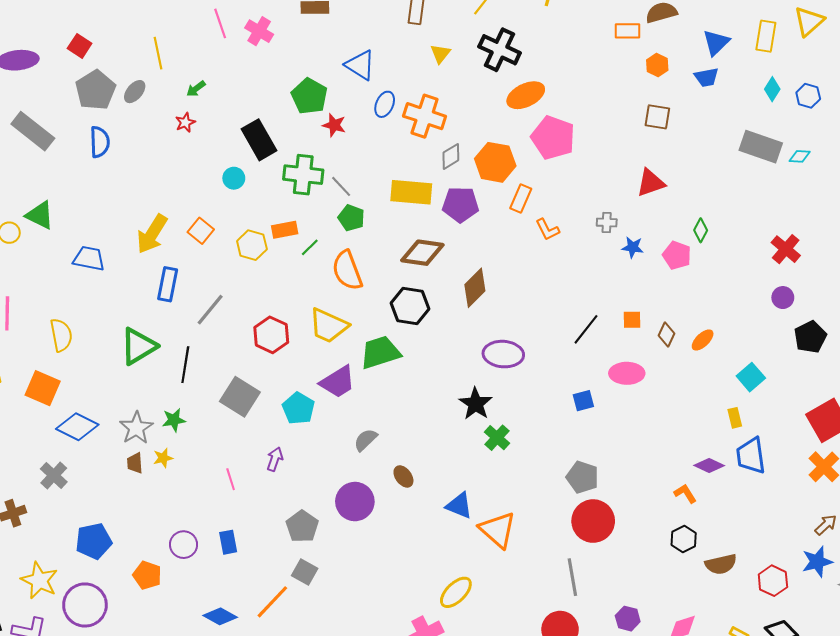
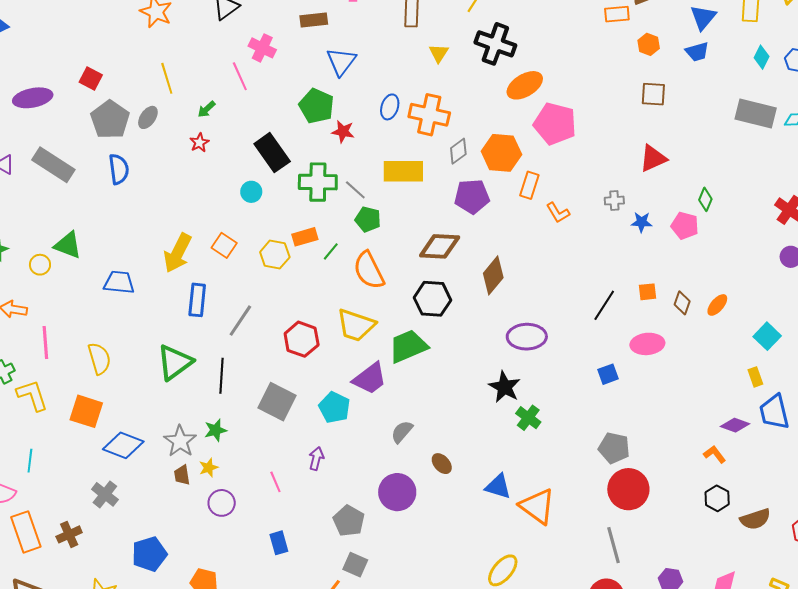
pink line: (220, 23) -> (240, 76), moved
blue triangle: (360, 65) -> (341, 62), moved, turned 40
yellow rectangle: (411, 192) -> (403, 171), moved
purple circle: (184, 545) -> (222, 503), moved

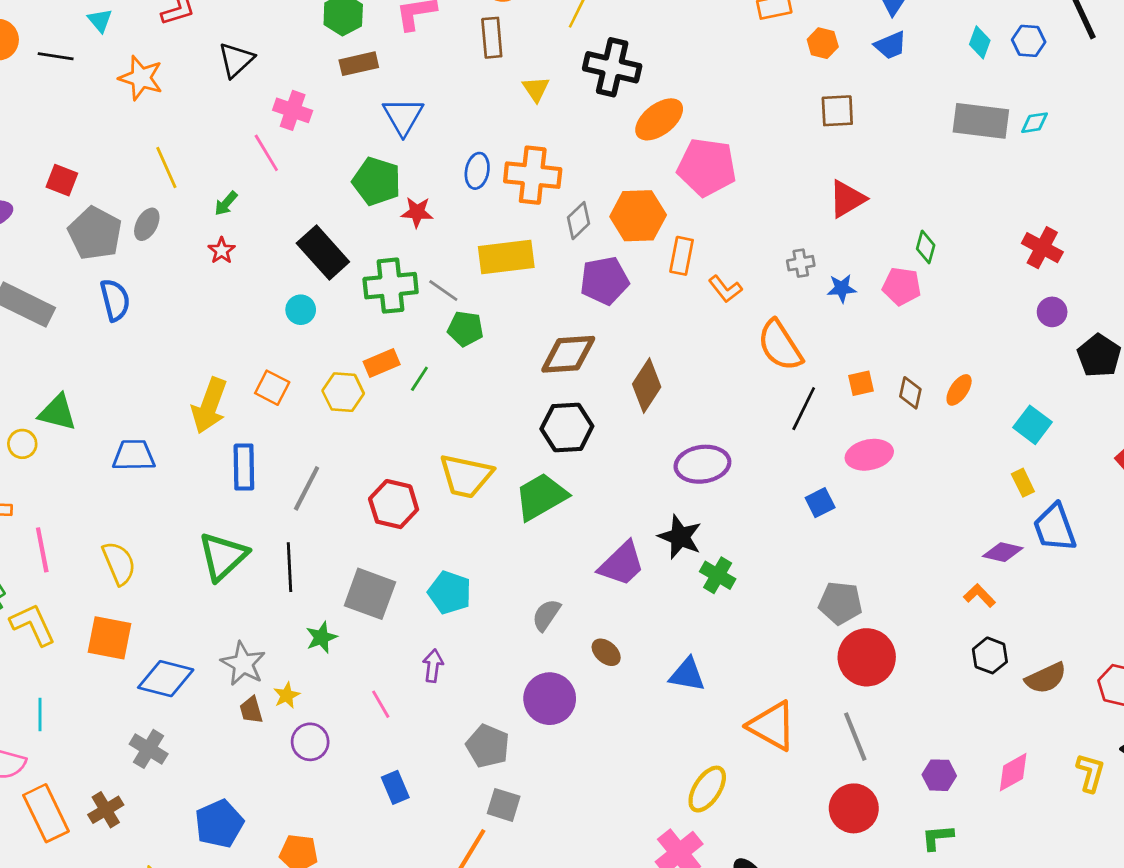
orange semicircle: (369, 270) -> (780, 345), moved
purple trapezoid: (370, 378) -> (622, 564), moved
green star: (216, 430) -> (321, 637), moved
orange triangle: (537, 506) -> (772, 726), moved

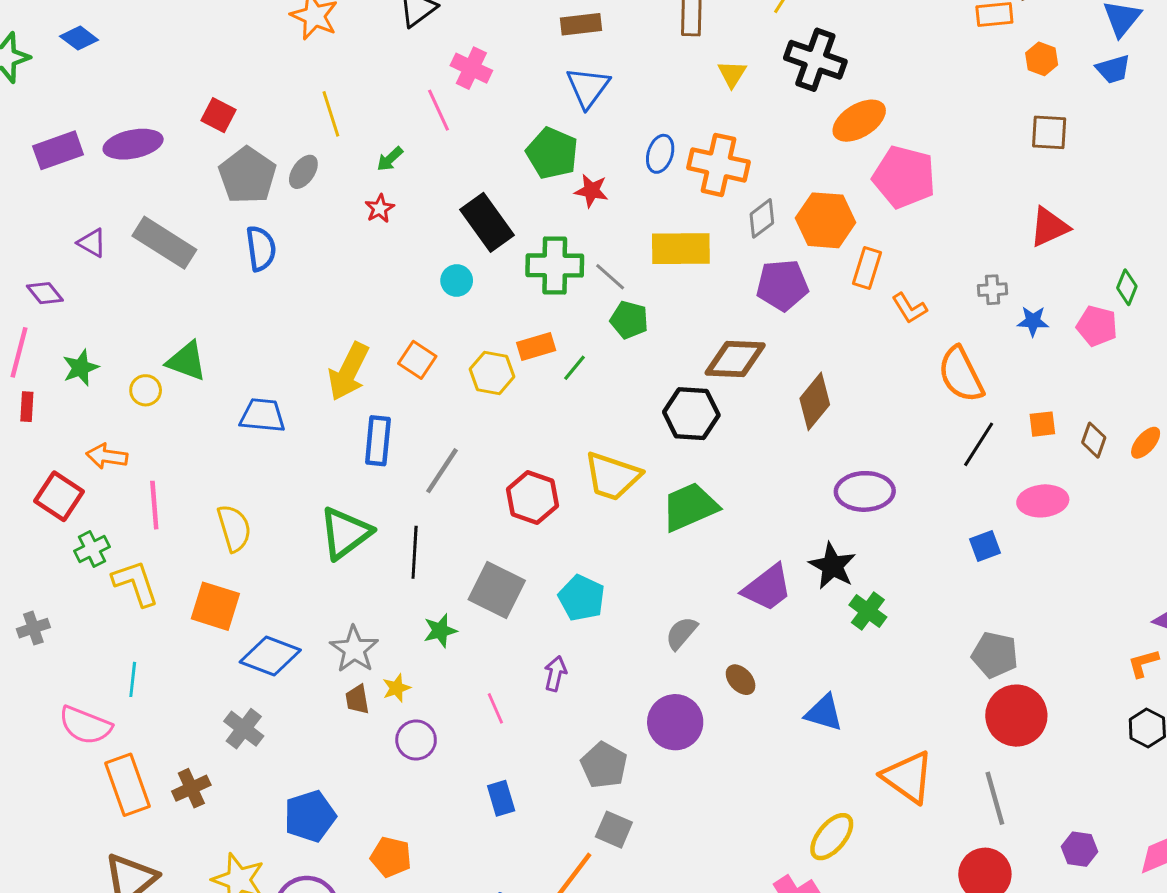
brown rectangle: (359, 64) -> (581, 24), moved
black hexagon: (567, 427) -> (691, 414), moved
orange L-shape: (979, 596) -> (1143, 663), turned -68

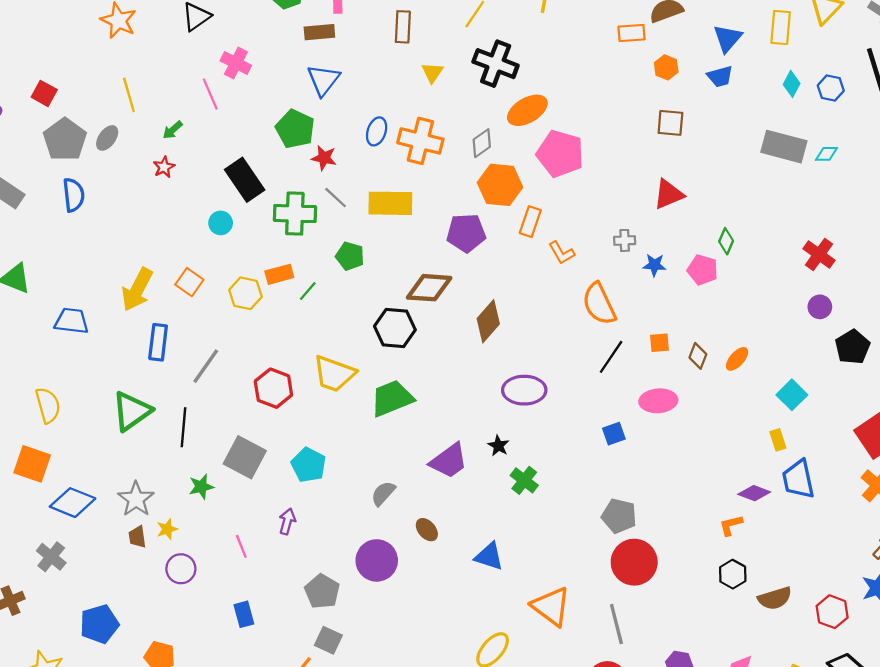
gray diamond: (762, 218) -> (482, 143), moved
gray line: (610, 277) -> (336, 198), moved
black star: (832, 566) -> (498, 446), size x0.6

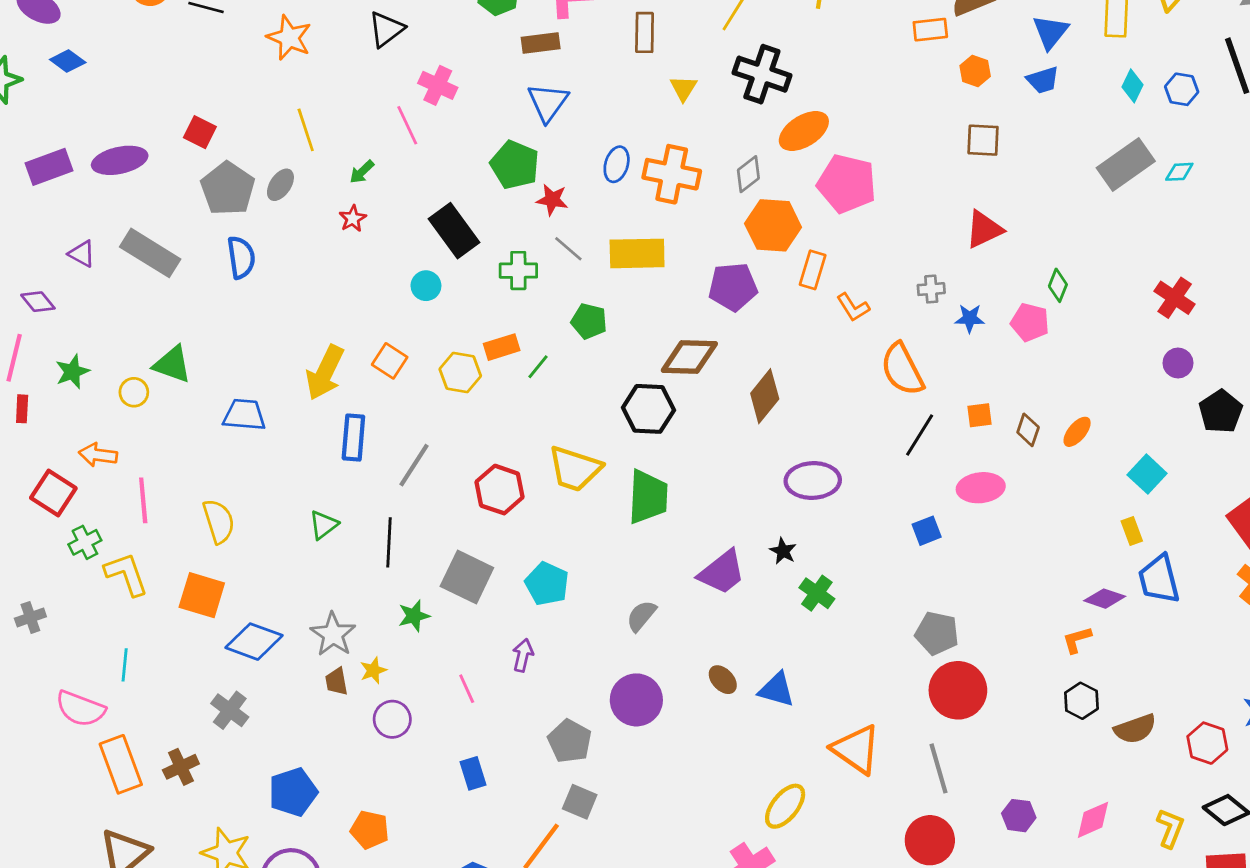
gray rectangle: (784, 147) -> (1126, 165), turned -48
green cross: (295, 214) -> (518, 271), size x0.7
green trapezoid: (392, 398) -> (648, 497), turned 117
green triangle: (132, 411) -> (324, 525), size x0.6
brown ellipse: (427, 530) -> (723, 680), moved

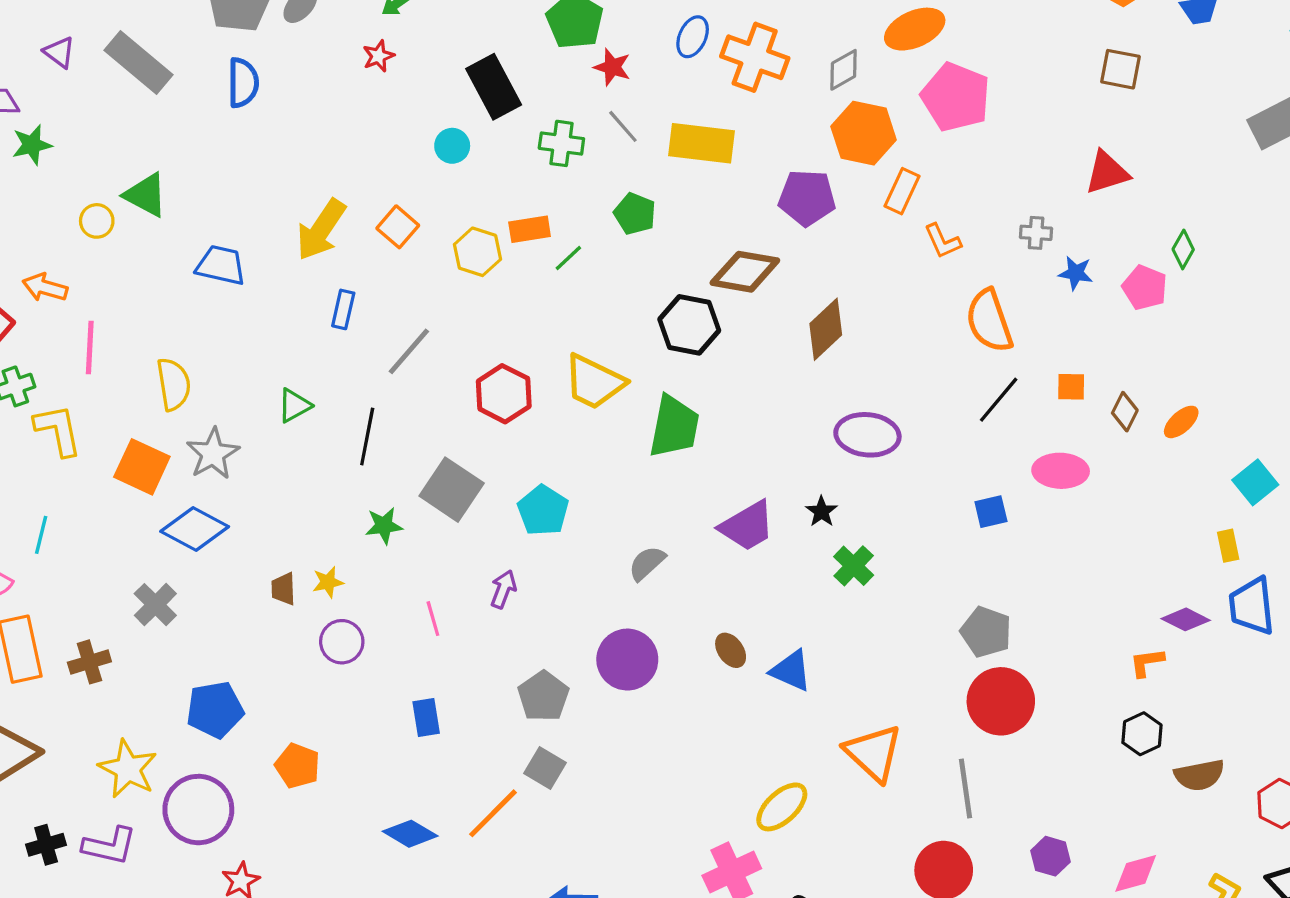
green star: (72, 372) -> (32, 145), moved
blue rectangle: (353, 438) -> (343, 309), size x0.7
gray star: (333, 634) -> (213, 454), moved

